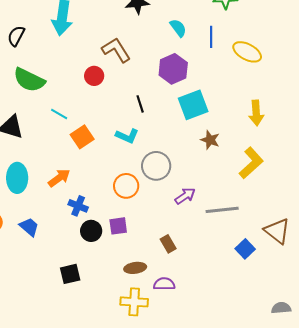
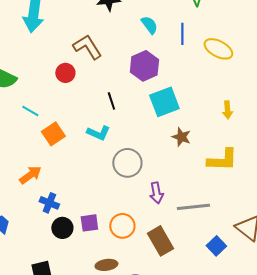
yellow arrow: (256, 113) -> (227, 110), size x0.7
yellow L-shape: (251, 163) -> (222, 160), turned 44
orange circle: (126, 186) -> (122, 226), moved
purple arrow: (185, 196) -> (156, 193), turned 115
brown rectangle: (168, 244) -> (160, 241), moved, size x1.6

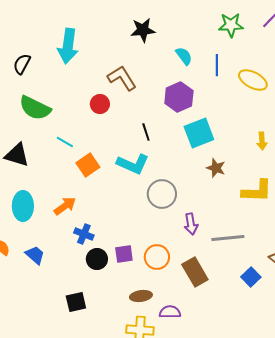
cyan L-shape: (98, 133) -> (133, 164), size x1.4

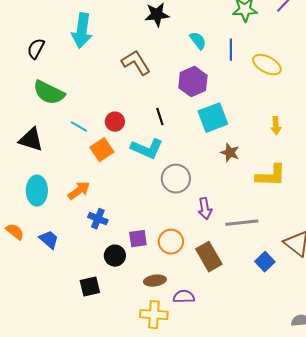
red circle: (100, 104) -> (115, 122), moved
black circle: (97, 259) -> (115, 256), moved

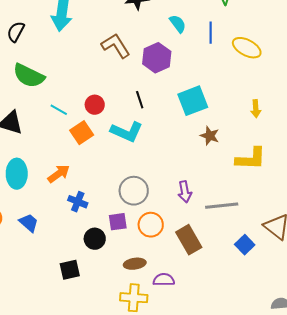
purple hexagon: (193, 82) -> (157, 58), moved
gray circle: (176, 179) -> (134, 191), moved

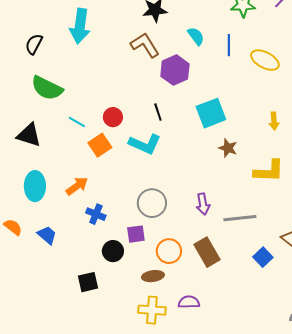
brown L-shape: (116, 46) -> (145, 45), moved
orange circle: (151, 225) -> (169, 251), moved
purple semicircle: (164, 280) -> (189, 302), moved

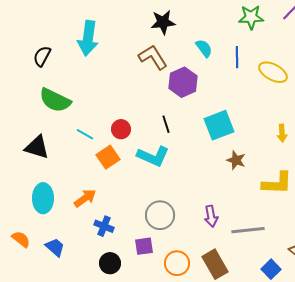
black circle: (113, 251) -> (110, 263), moved

